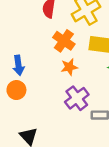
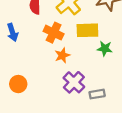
blue arrow: (18, 65) -> (12, 32), moved

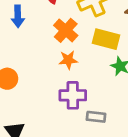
purple cross: (74, 82) -> (73, 95), turned 30

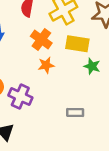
purple cross: (73, 95) -> (20, 96), moved, turned 30

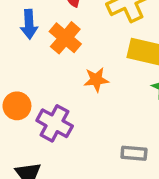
orange cross: (41, 40) -> (65, 38), moved

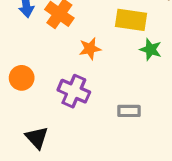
purple cross: (55, 123) -> (74, 91), moved

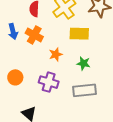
green star: (151, 49) -> (83, 63), moved
gray rectangle: (129, 111) -> (84, 90), size x1.6

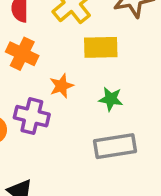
purple cross: (49, 82) -> (32, 116), moved

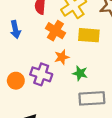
orange cross: (22, 54) -> (55, 31), moved
green star: (111, 99) -> (80, 73), moved

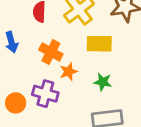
orange cross: (55, 31) -> (51, 52), moved
green star: (80, 73) -> (103, 82), moved

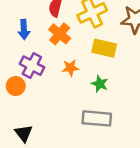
orange cross: (51, 52) -> (60, 34), moved
purple cross: (45, 94) -> (32, 66), moved

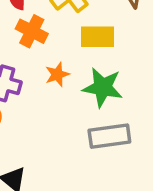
green star: (100, 84) -> (103, 87), size x1.6

